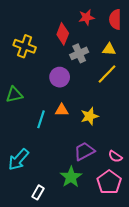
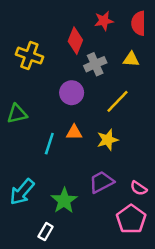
yellow line: (107, 74) -> (117, 101), moved
green star: (71, 177) -> (64, 201), moved

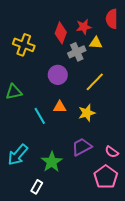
red star: (104, 21) -> (84, 27), moved
yellow triangle: (131, 59) -> (96, 43), moved
cyan line: (49, 144) -> (40, 116), turned -48

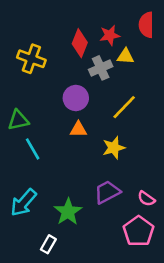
orange triangle: (60, 107) -> (78, 129), moved
cyan line: (40, 116) -> (33, 149), moved

